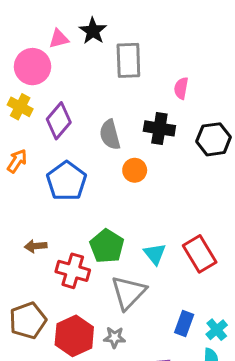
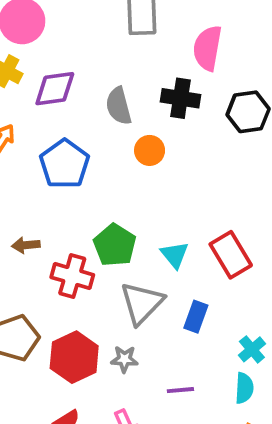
pink semicircle: (181, 88) -> (207, 48), size x1.6
purple diamond: (59, 121) -> (55, 89), turned 42
blue rectangle: (184, 323) -> (196, 317), moved

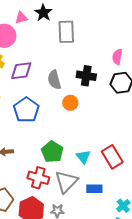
pink semicircle: (207, 48) -> (117, 57), moved, size x0.7
red cross: (72, 276) -> (38, 178), moved
blue rectangle: (196, 317) -> (94, 189), turned 70

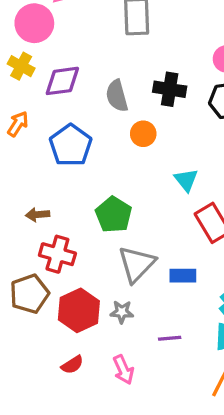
cyan triangle: (83, 157) -> (186, 180), moved
red cross: (38, 178) -> (57, 254), moved

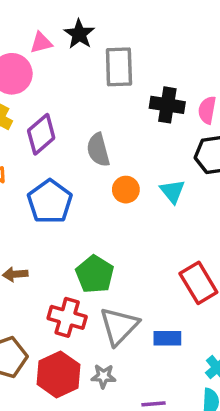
purple diamond: (62, 81) -> (41, 134), turned -33
black cross: (170, 89) -> (167, 105), moved
cyan triangle: (186, 180) -> (173, 191), moved
red cross: (57, 254) -> (67, 317), moved

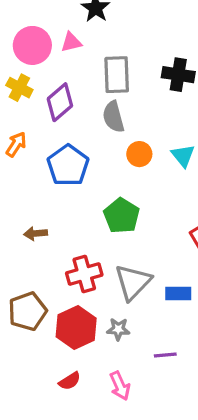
pink triangle: (41, 43) -> (71, 42), moved
gray rectangle: (119, 67) -> (117, 75), moved
green pentagon: (95, 274) -> (122, 216), moved
red cross: (67, 317) -> (84, 274), turned -32

